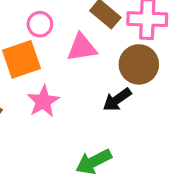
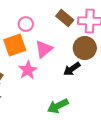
pink triangle: (82, 48) -> (44, 49), moved, turned -30

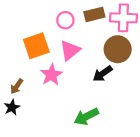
brown rectangle: (65, 18) -> (94, 14), turned -54
pink circle: (26, 24) -> (65, 20), moved

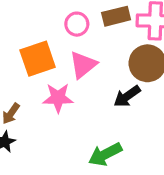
pink star: (51, 75) -> (58, 98), turned 30

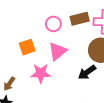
orange square: (38, 59) -> (27, 47), size x0.7

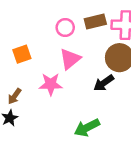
orange square: (27, 47) -> (22, 54), moved

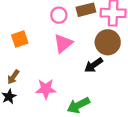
pink star: (51, 84) -> (46, 89), moved

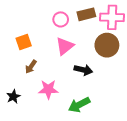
black arrow: (94, 65) -> (83, 70), moved, turned -132
brown arrow: (13, 77) -> (31, 67), moved

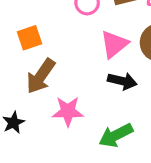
pink triangle: (65, 46) -> (114, 44), moved
brown arrow: (31, 67) -> (41, 76), size x1.6

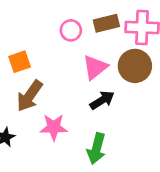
black arrow: (122, 81) -> (102, 100), turned -45
green arrow: (116, 135) -> (96, 149), turned -48

